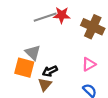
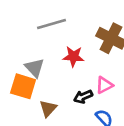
red star: (62, 15) -> (73, 57), moved
black arrow: (50, 71) -> (83, 97), moved

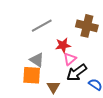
pink triangle: (104, 85) -> (70, 59), moved
black arrow: (83, 97) -> (77, 73), size x1.5

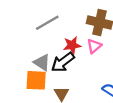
pink triangle: (70, 59) -> (94, 46), moved
black arrow: (77, 73) -> (63, 62), moved

